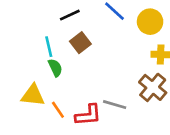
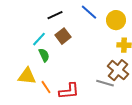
cyan line: (49, 47) -> (39, 39), turned 56
gray line: (115, 105) -> (105, 83), moved

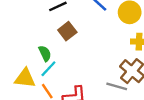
cyan line: (39, 39) -> (48, 69), moved

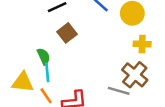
cyan line: (48, 69) -> (47, 72), turned -48

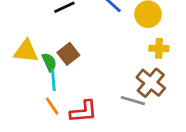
brown square: (67, 33) -> (68, 54), moved
yellow triangle: (23, 82) -> (26, 51), moved

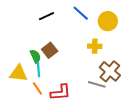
yellow cross: (159, 48) -> (95, 46), moved
yellow triangle: (26, 51) -> (18, 73), moved

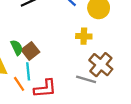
brown square: (50, 50) -> (30, 51), moved
cyan line: (38, 69) -> (28, 71), moved

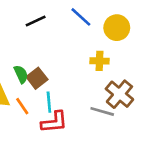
cyan line: (28, 71) -> (49, 102), moved
orange line: (19, 84) -> (22, 106), moved

